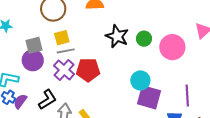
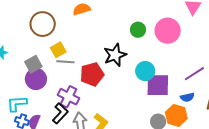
black star: (117, 36) -> (115, 55), moved, turned -30
gray line: (66, 51) -> (65, 62), turned 30
purple cross: (64, 70) -> (68, 97), moved
purple line: (187, 96) -> (194, 74), turned 75

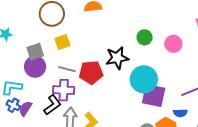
pink circle: (168, 31) -> (173, 44), size x0.7
gray line: (65, 62) -> (67, 69), moved
cyan circle: (145, 71) -> (144, 79), size x1.4
purple cross: (68, 97) -> (64, 90), turned -35

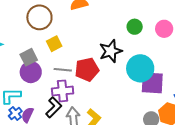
blue cross: (13, 105) -> (15, 114), turned 32

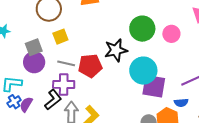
green circle: (135, 27) -> (142, 29), size x1.6

